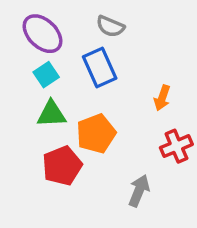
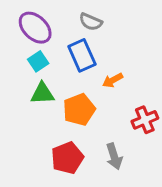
orange arrow: (162, 98) -> (113, 80), moved, turned 42
red pentagon: (62, 166) -> (67, 158), moved
gray arrow: (139, 191) -> (114, 156), turned 140

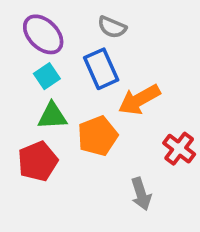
orange arrow: (113, 80) -> (139, 100), size x1.6
red cross: (145, 120) -> (179, 149), turned -30
red pentagon: (67, 158) -> (38, 161), moved

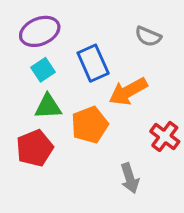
gray semicircle: (112, 27) -> (148, 36), moved
purple ellipse: (43, 34) -> (40, 31), turned -66

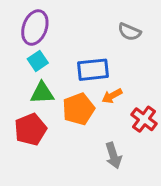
purple ellipse: (40, 31) -> (35, 27), turned -48
blue rectangle: (93, 63) -> (93, 70), moved, turned -72
orange arrow: (128, 91) -> (112, 96), moved, size x0.6

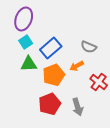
gray semicircle: (129, 32) -> (89, 47), moved
blue rectangle: (93, 70) -> (51, 48), moved, turned -35
red pentagon: (30, 129) -> (50, 104), moved

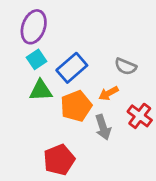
red pentagon: (50, 104) -> (59, 160), moved
gray arrow: (78, 107) -> (103, 127), moved

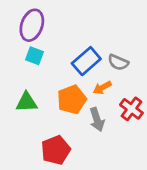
cyan square: (36, 59) -> (35, 56), turned -36
blue rectangle: (72, 68) -> (86, 61), moved
green triangle: (41, 90) -> (27, 102), moved

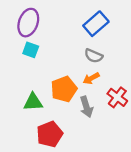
blue rectangle: (86, 61) -> (96, 24), moved
gray semicircle: (118, 62) -> (94, 56), moved
green triangle: (27, 102) -> (33, 102), moved

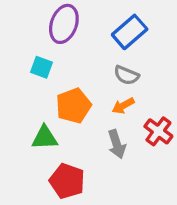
purple ellipse: (28, 23) -> (64, 24), moved
orange pentagon: (64, 89) -> (73, 106), moved
red pentagon: (50, 134) -> (67, 181), turned -30

